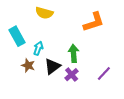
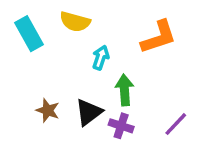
cyan rectangle: (17, 36) -> (29, 34), moved
cyan arrow: (38, 48) -> (101, 58), moved
purple cross: (72, 75) -> (121, 126), turned -32

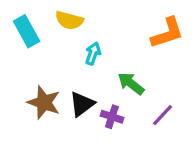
orange L-shape: (159, 37) -> (167, 33), moved
green arrow: (125, 90) -> (131, 83), moved, turned -48
brown star: (48, 110) -> (44, 102), size x1.5

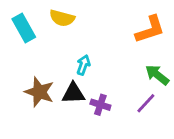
cyan arrow: (93, 53) -> (83, 65), moved
green arrow: (131, 83) -> (157, 75), moved
black triangle: (82, 104) -> (73, 93), turned 35

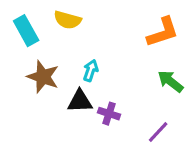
brown star: (39, 92) -> (43, 77), moved
purple line: (146, 103) -> (158, 132), moved

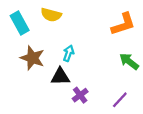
purple cross: (109, 114) -> (80, 95), moved, turned 35

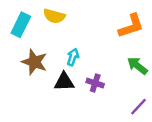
cyan rectangle: (20, 23) -> (21, 25), turned 55
purple cross: (80, 95) -> (95, 83), moved, turned -35
purple line: (120, 100) -> (139, 107), moved

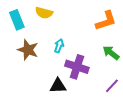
cyan rectangle: (21, 25) -> (17, 20), turned -48
black triangle: (64, 82) -> (58, 86), moved
purple cross: (95, 83) -> (77, 67), size x1.6

